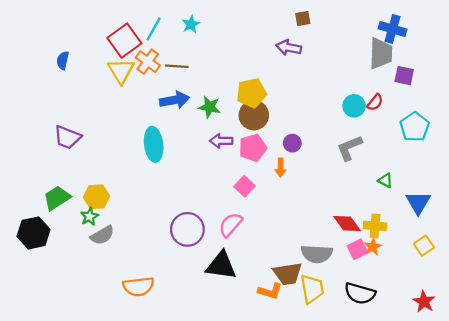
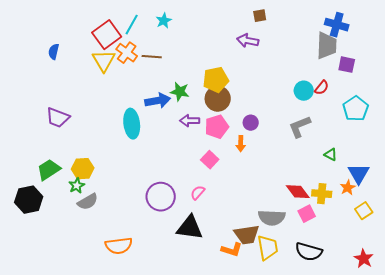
blue arrow: (175, 100) -> (158, 101), moved
pink semicircle: (231, 225) -> (198, 193), size x0.7
orange star: (373, 247) -> (348, 188), moved

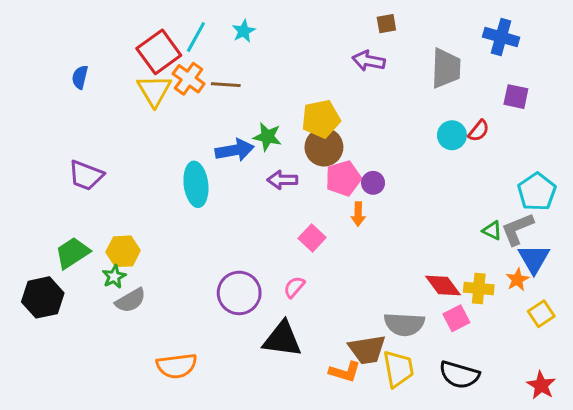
gray trapezoid: (327, 46) -> (446, 68), moved
cyan pentagon: (356, 109) -> (537, 192), moved
pink pentagon: (217, 127) -> (343, 178), moved
gray L-shape: (300, 127) -> (517, 229), moved

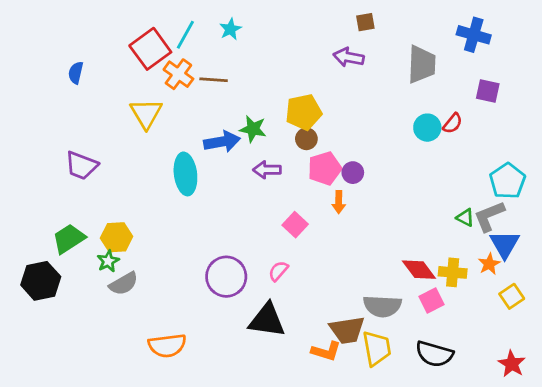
yellow triangle: (154, 91) -> (146, 114), moved
brown circle: (324, 147) -> (306, 139), size x0.6

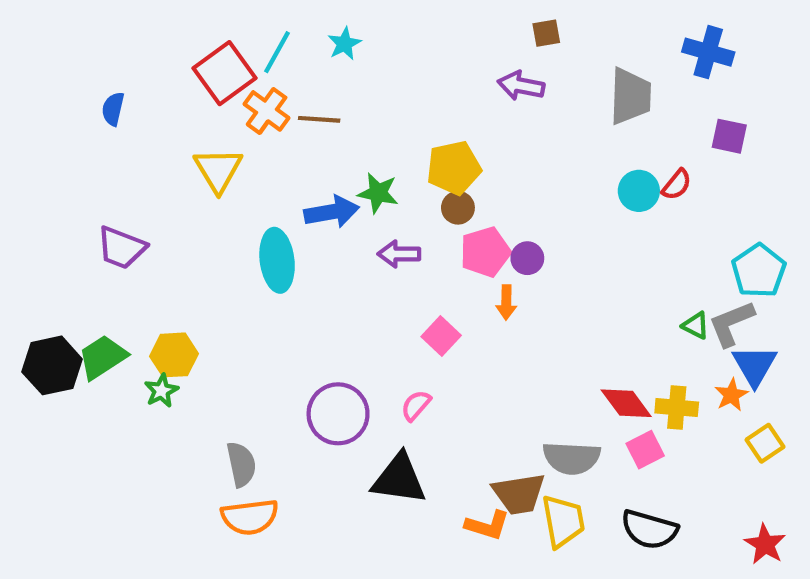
black hexagon: (41, 281) -> (52, 365), moved
gray semicircle: (124, 284) -> (241, 464), moved, turned -72

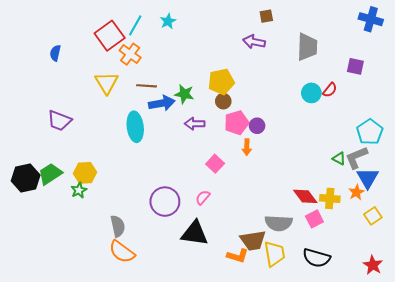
blue cross: (708, 52) -> (371, 19), moved
brown line: (319, 119) -> (146, 86), moved
orange semicircle: (250, 517) -> (122, 252), turned 44

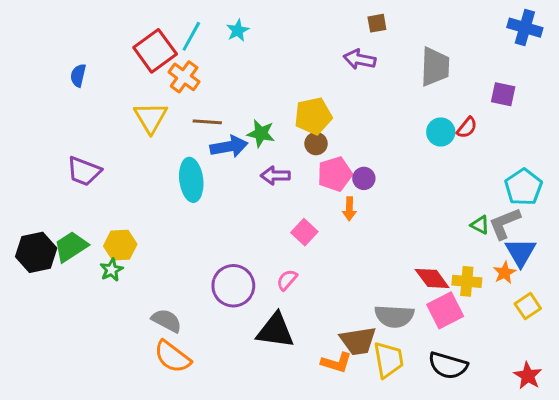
pink square: (314, 219) -> (445, 310), size x1.4
gray semicircle: (118, 226) -> (167, 321), turned -50

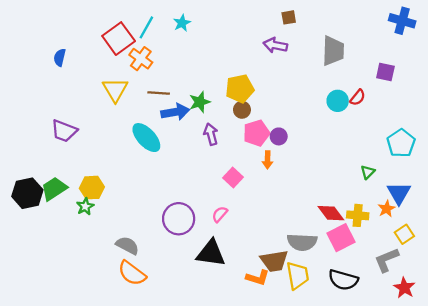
green star: (261, 133) -> (200, 102), turned -30
purple arrow: (275, 176) -> (211, 134), turned 75
cyan ellipse: (191, 180) -> (146, 138), turned -36
gray L-shape: (505, 223) -> (387, 260), moved
green triangle: (480, 225) -> (368, 172), turned 48

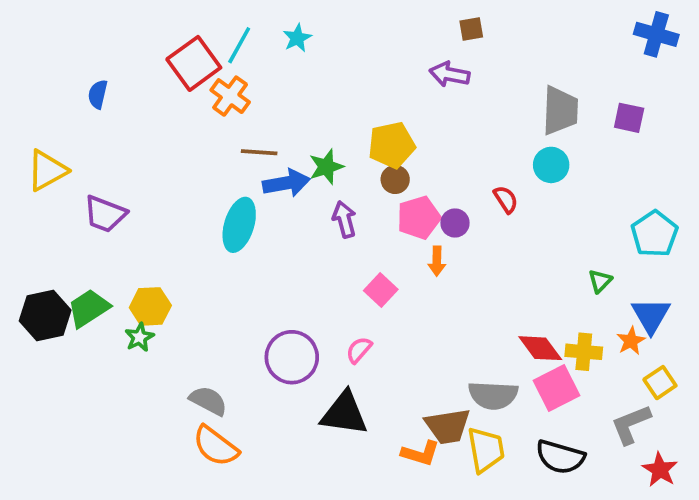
gray trapezoid: (333, 51) -> (560, 111), moved
yellow triangle: (115, 90) -> (47, 170), moved, turned 32
red semicircle: (358, 98) -> (506, 199), moved, turned -72
cyan ellipse: (146, 138) -> (239, 225), turned 60

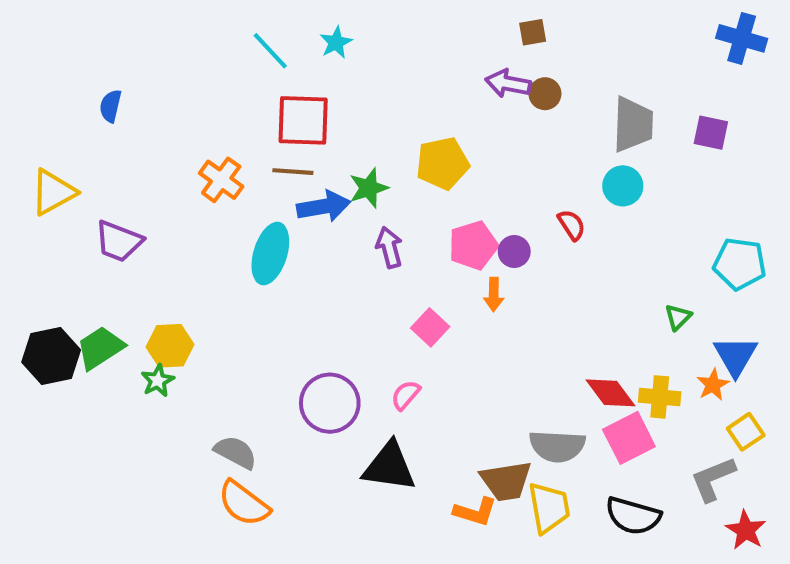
cyan line: (239, 45) -> (270, 51), turned -72
red square: (194, 63) -> (303, 120), moved, turned 38
orange cross: (230, 96) -> (221, 180), moved
brown circle: (395, 179) -> (545, 94), moved
cyan pentagon: (654, 234) -> (740, 264), turned -30

